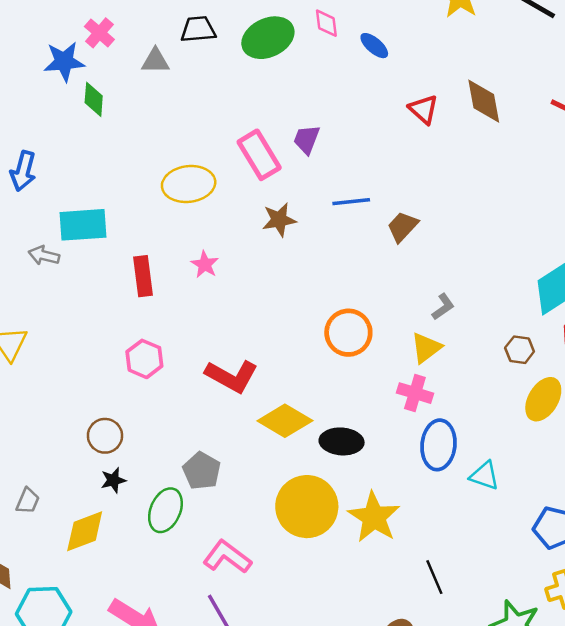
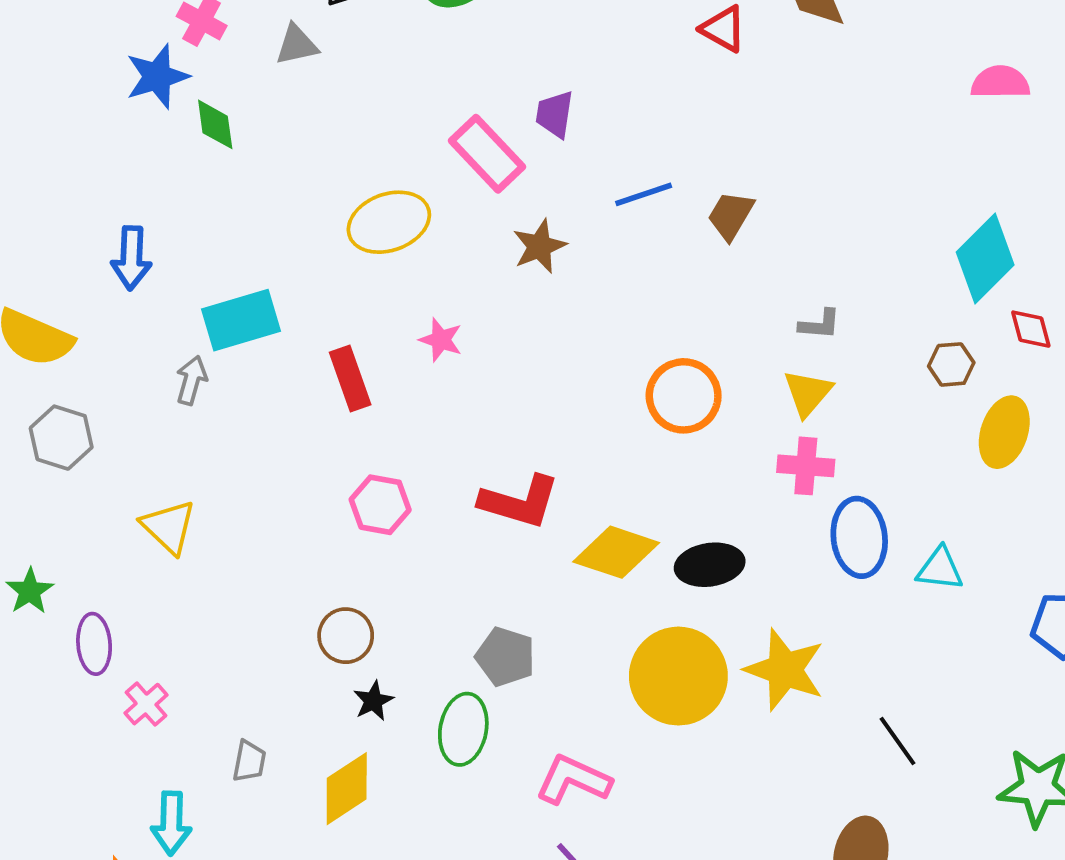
gray arrow: (44, 255) -> (191, 380), turned 104
gray L-shape: (443, 307) -> (820, 324), turned 52

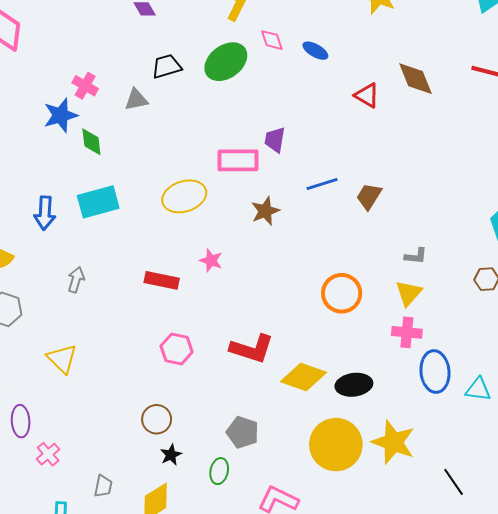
pink rectangle: (487, 154) -> (238, 160), turned -48
cyan rectangle: (241, 320) -> (98, 202), moved
red rectangle: (350, 379) -> (162, 280), turned -60
green ellipse: (463, 729) -> (219, 471), size x0.7

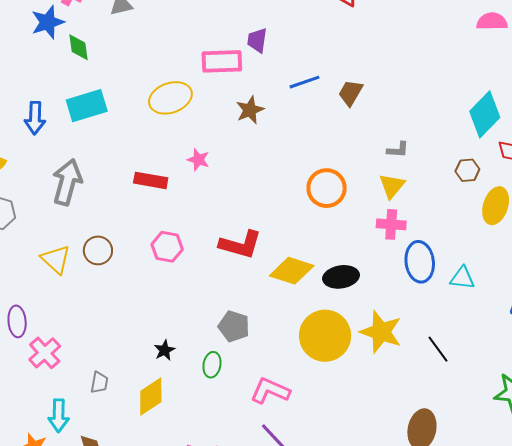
gray arrow: (76, 280) -> (67, 182), size x1.8
brown circle: (157, 419) -> (98, 250), moved
pink cross: (48, 454) -> (45, 353), size x1.4
black line: (454, 482) -> (438, 349), moved

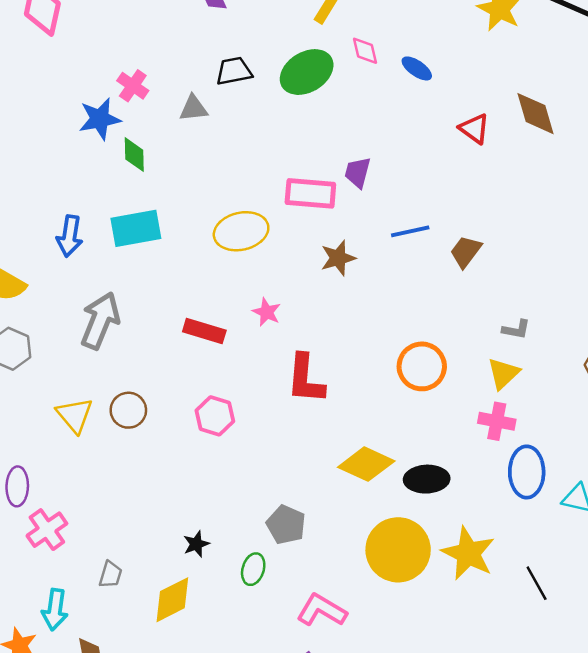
red L-shape: (241, 245) -> (306, 379), moved, turned 72

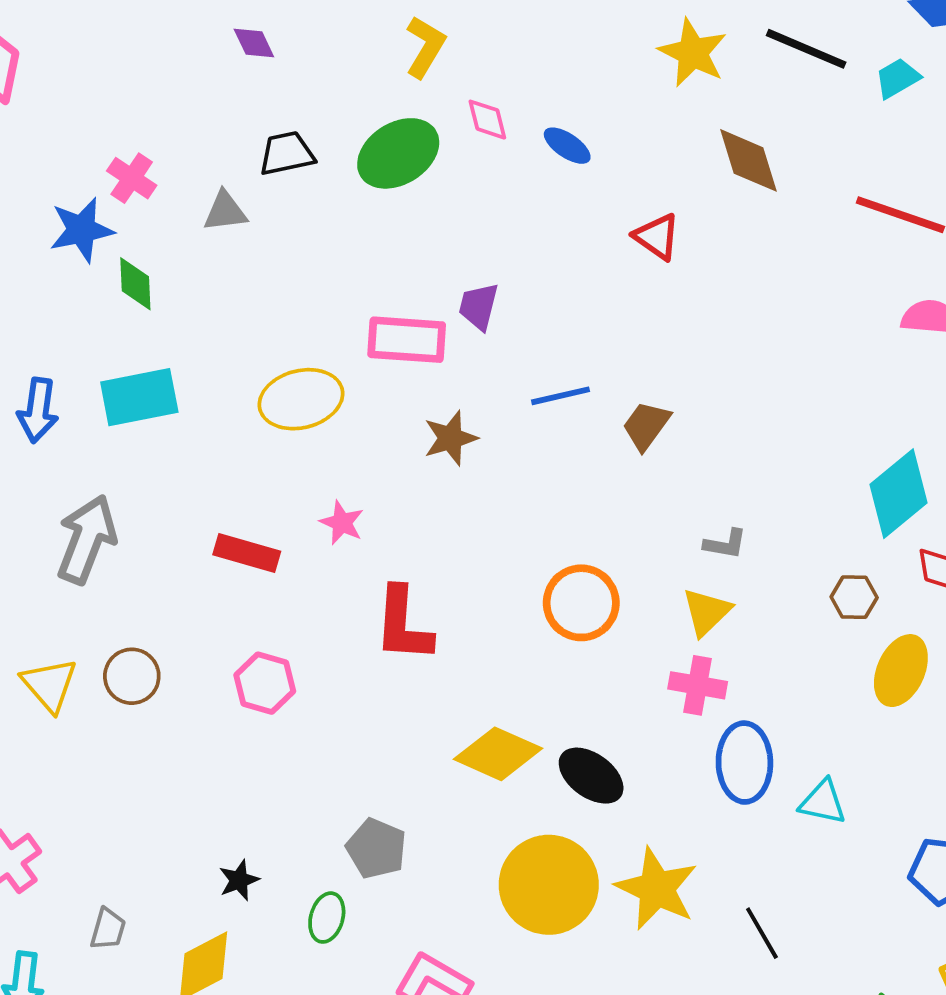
brown diamond: (535, 114) -> (748, 160), moved
black ellipse: (427, 479) -> (591, 776), turned 39

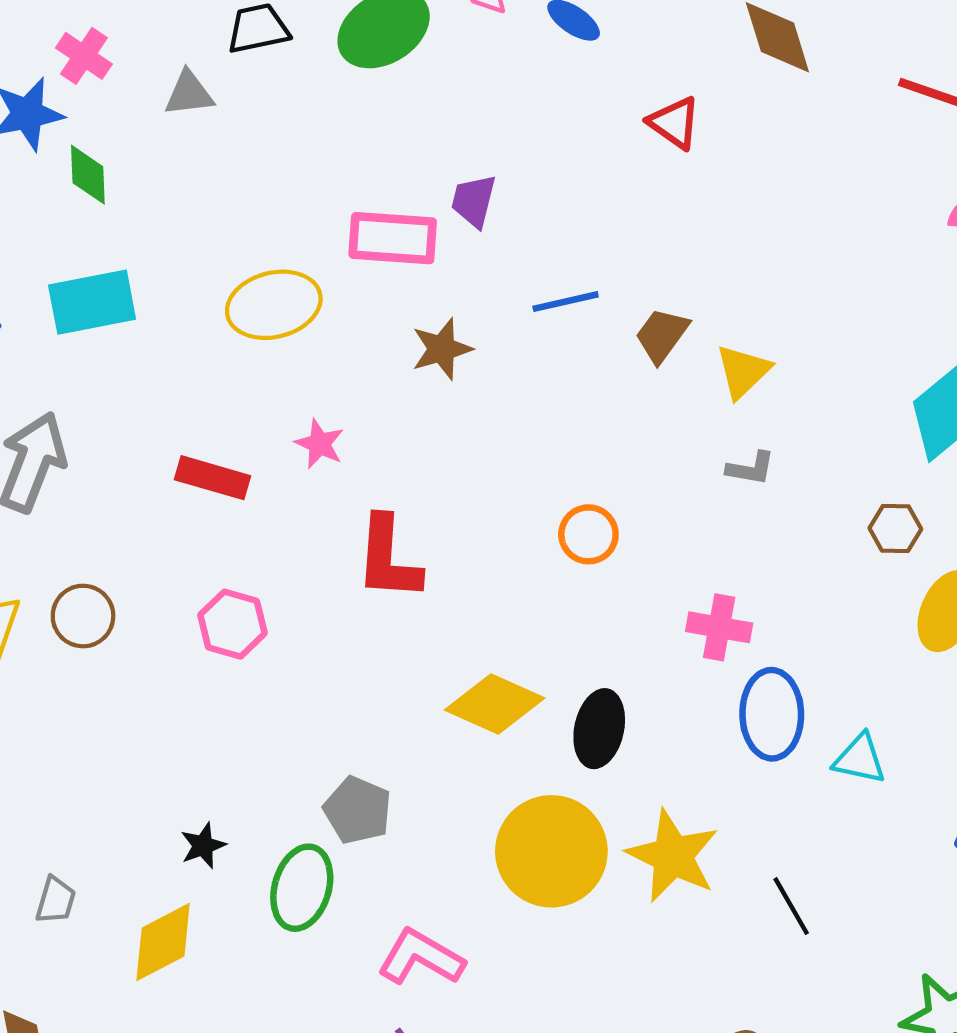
orange circle: (581, 603) -> (588, 534), size x0.7
yellow triangle: (707, 612) -> (743, 371), moved
black ellipse: (591, 776) -> (599, 729), turned 66
green ellipse: (327, 918) -> (302, 888), size x1.5

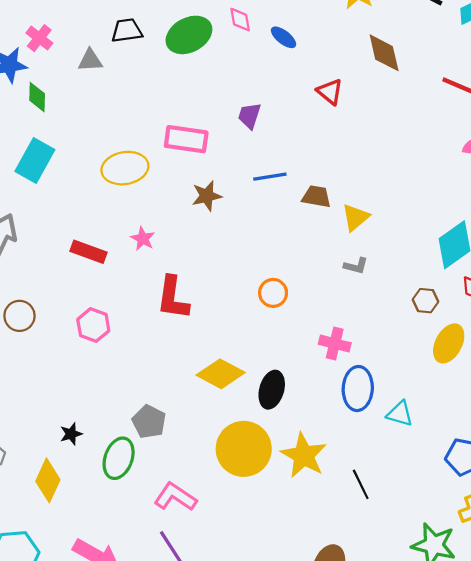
purple trapezoid: (474, 201) -> (249, 116), moved
cyan rectangle: (92, 302) -> (35, 160), turned -54
brown trapezoid: (662, 335) -> (316, 197), turned 60
yellow diamond: (163, 942) -> (48, 480), turned -42

